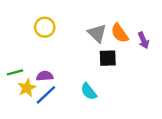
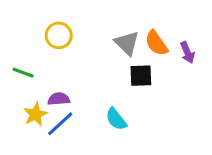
green line: (15, 72) -> (23, 73), moved, turned 35

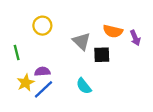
gray triangle: (127, 43) -> (82, 41), moved
orange semicircle: (156, 43) -> (113, 31), turned -42
green line: (23, 73) -> (17, 52), turned 56

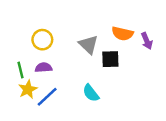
yellow circle: (42, 26) -> (42, 40), moved
green line: (17, 52) -> (20, 70), moved
purple semicircle: (42, 71) -> (44, 68), moved

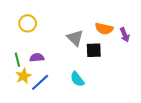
yellow circle: (42, 40) -> (28, 23), moved

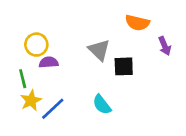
yellow circle: (28, 23) -> (36, 45), moved
orange semicircle: (104, 29) -> (137, 23), moved
purple semicircle: (37, 58) -> (49, 62), moved

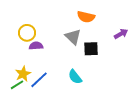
orange semicircle: (137, 23) -> (86, 17), moved
purple arrow: (165, 46) -> (121, 34), turned -96
green line: (23, 79) -> (17, 85), moved, turned 72

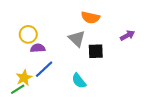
blue line: (39, 80) -> (44, 69), moved

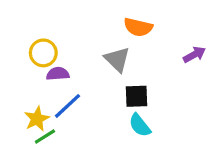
black square: (96, 51) -> (137, 96), moved
cyan semicircle: (79, 81) -> (140, 125), moved
green line: (18, 89) -> (45, 136), moved

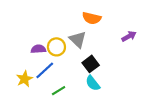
yellow circle: (43, 53) -> (56, 47), moved
black square: (137, 96) -> (91, 64), turned -35
green line: (45, 136) -> (59, 91), moved

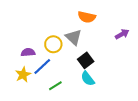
purple semicircle: (38, 49) -> (28, 52), moved

